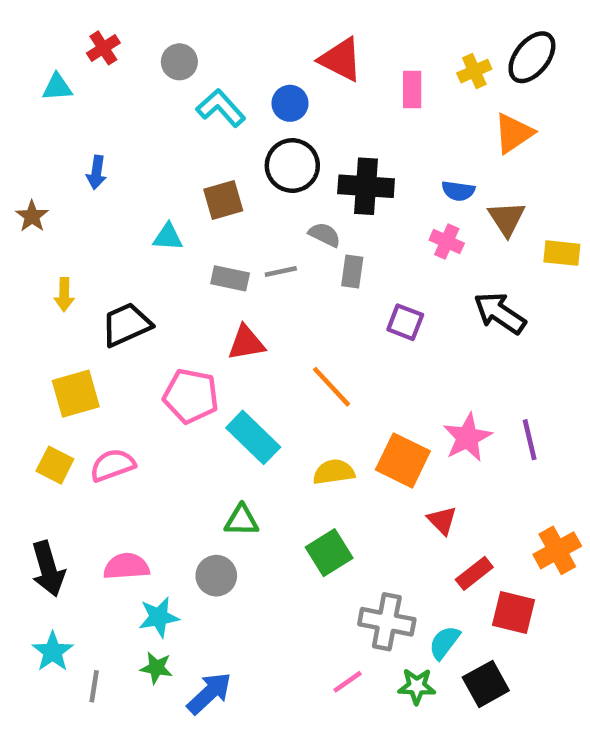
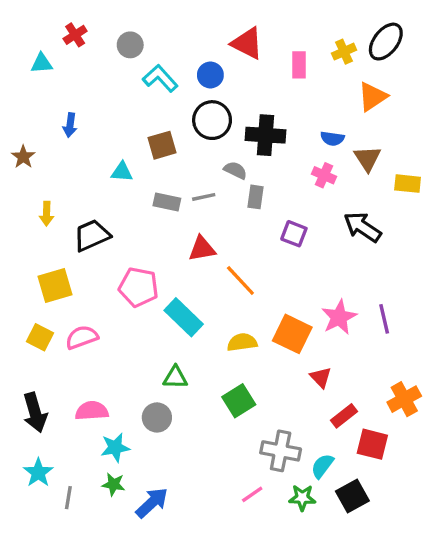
red triangle: (246, 343) -> (202, 249), moved

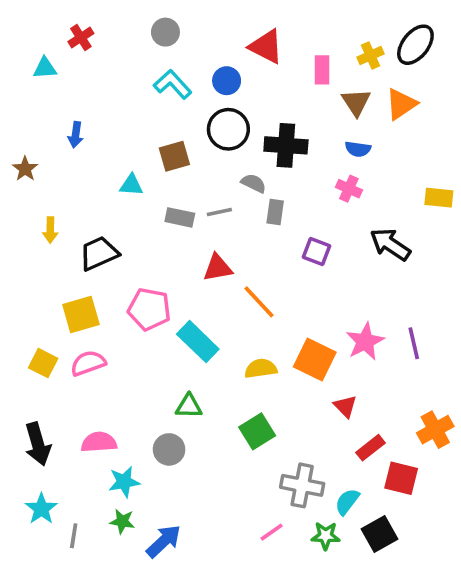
gray circle: (130, 45) -> (165, 32), moved
brown triangle: (367, 159) -> (356, 102), moved
yellow square: (55, 285) -> (81, 315), moved

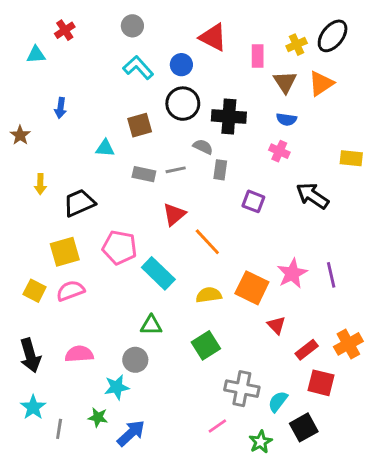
red triangle: (218, 268) -> (174, 214), turned -30
red rectangle: (371, 448) -> (307, 350), moved
cyan star: (124, 482) -> (117, 387), moved
green star: (326, 536) -> (261, 442), moved, turned -30

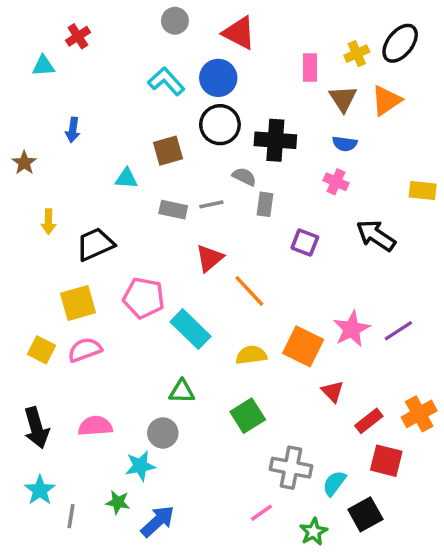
gray circle: (132, 26) -> (175, 21), moved
red triangle: (213, 37) -> (239, 33), moved
blue circle: (181, 65) -> (218, 78), size x1.4
purple line: (331, 275) -> (398, 331), turned 70

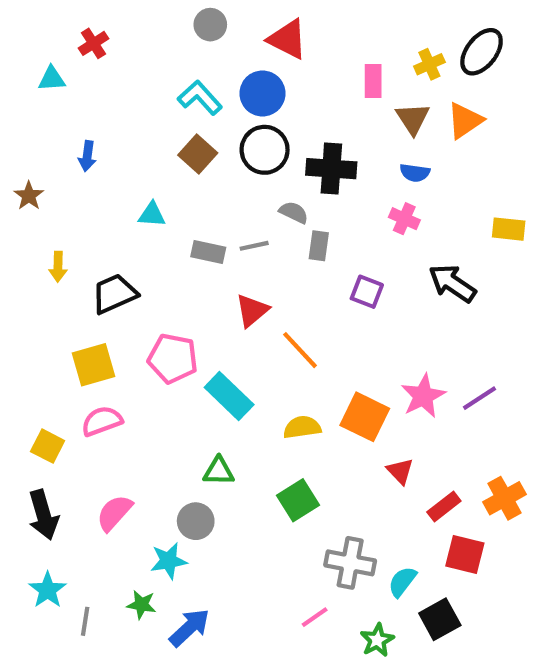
brown square: (168, 151) -> (198, 154), moved, turned -32
yellow square: (42, 350) -> (48, 446), moved
pink semicircle: (95, 426) -> (114, 513), turned -44

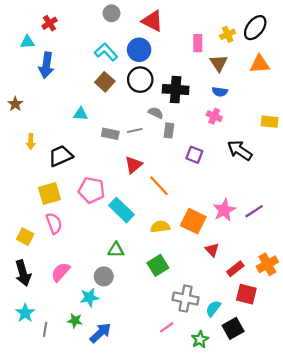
orange triangle: (465, 121) -> (260, 64), moved, turned 30
blue arrow: (87, 156) -> (46, 65), moved, size x1.6
pink semicircle: (102, 421) -> (54, 223), turned 90

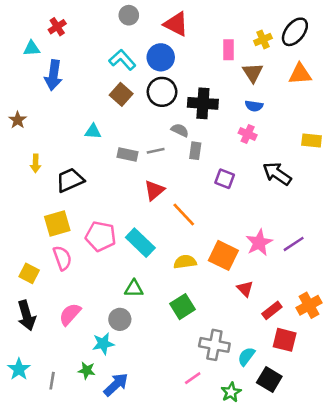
pink pentagon: (92, 190) -> (101, 236), moved
cyan star: (25, 313) -> (19, 369), moved
black square: (233, 328) -> (269, 379), turned -30

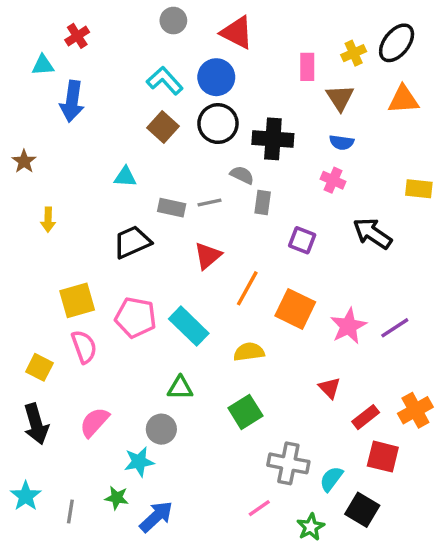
black trapezoid: (70, 180) -> (132, 242), moved
orange line: (184, 215) -> (247, 288), turned 72
orange square: (223, 255) -> (295, 309), moved

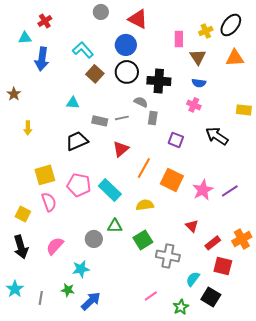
cyan L-shape: (165, 81) -> (83, 50), moved
green triangle: (180, 388) -> (115, 226), moved
gray circle: (161, 429) -> (94, 239), moved
gray cross: (288, 463) -> (168, 256), moved

